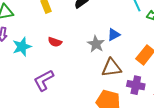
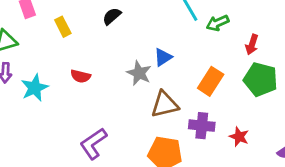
purple L-shape: (44, 80) -> (93, 144), moved

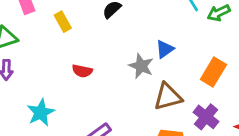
cyan star: (35, 88) -> (41, 112), moved
purple cross: (202, 126) -> (206, 117), turned 35

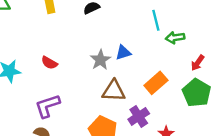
red semicircle: (82, 71) -> (49, 63), moved

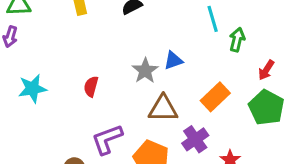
green arrow: (175, 38) -> (237, 40), turned 114
red semicircle: (49, 63) -> (91, 87), moved, turned 77
purple L-shape: (47, 106) -> (107, 139), moved

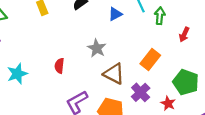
blue triangle: (173, 60) -> (115, 14), moved
green pentagon: (266, 107) -> (186, 82), moved
brown triangle: (163, 109) -> (114, 74), turned 35

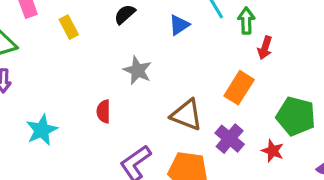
red arrow: (184, 34) -> (265, 48), moved
gray star: (97, 48) -> (138, 70), moved

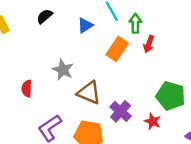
gray star: (138, 70) -> (63, 70), moved
orange rectangle: (239, 88) -> (117, 49), moved

